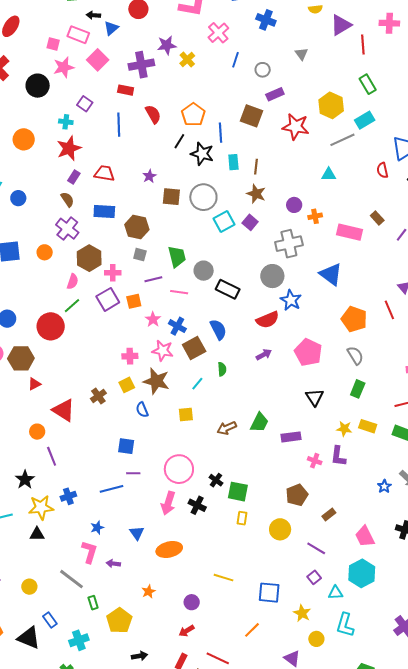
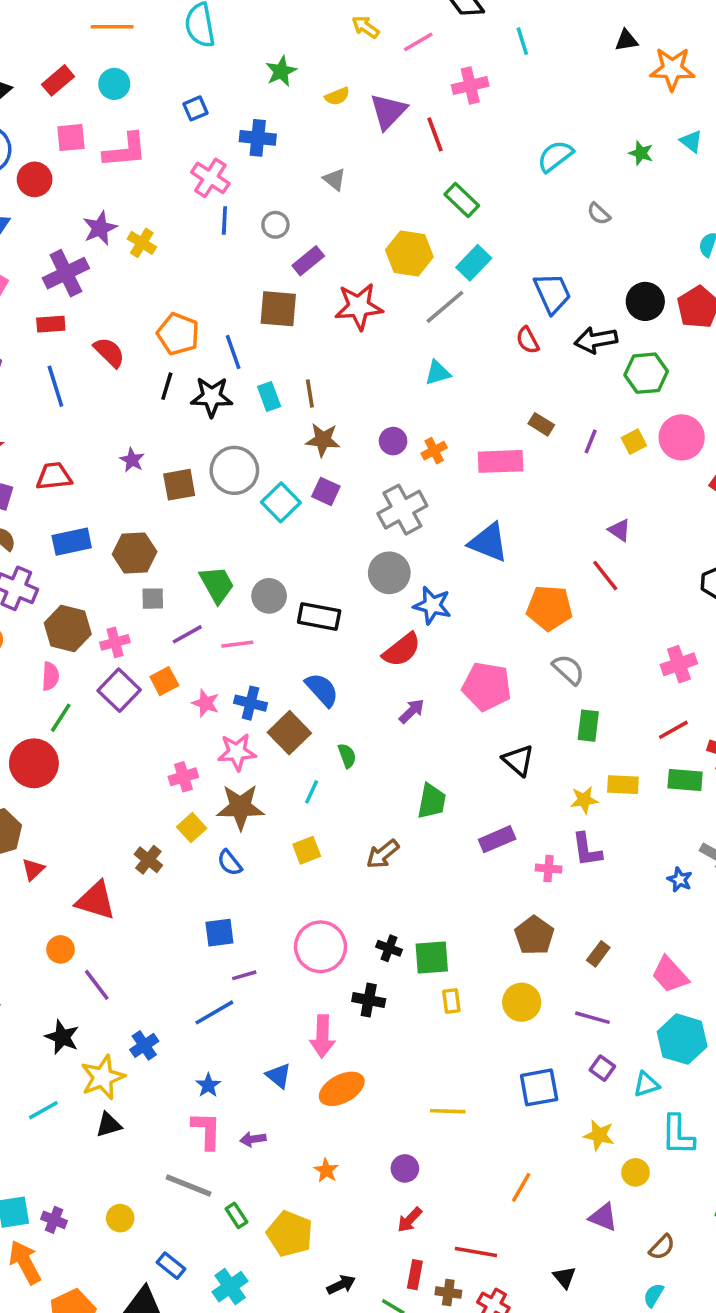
pink cross: (218, 33) -> (210, 178), moved
green trapezoid: (259, 422) -> (432, 801), moved
pink arrow: (168, 503) -> (322, 1036), moved
blue square: (269, 593) -> (539, 1087), moved

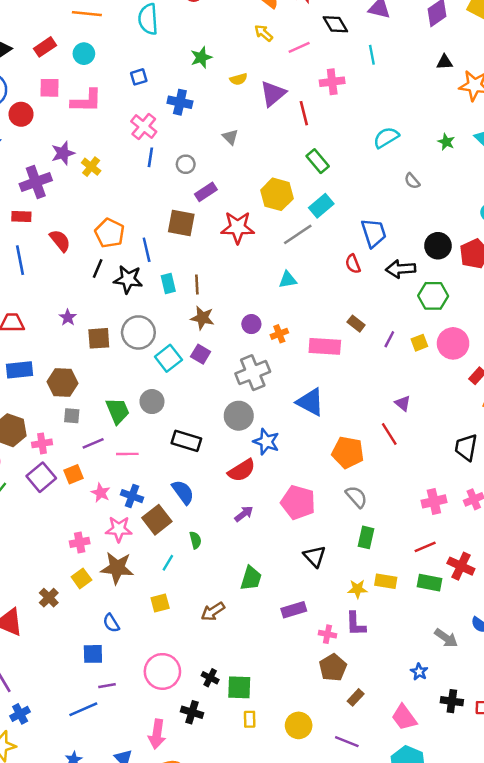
gray circle: (269, 596) -> (152, 402), moved
blue semicircle: (230, 863) -> (111, 623), moved
blue star: (680, 880) -> (419, 672), moved
brown pentagon: (534, 936) -> (333, 668), moved
blue cross: (144, 1045) -> (20, 714), moved

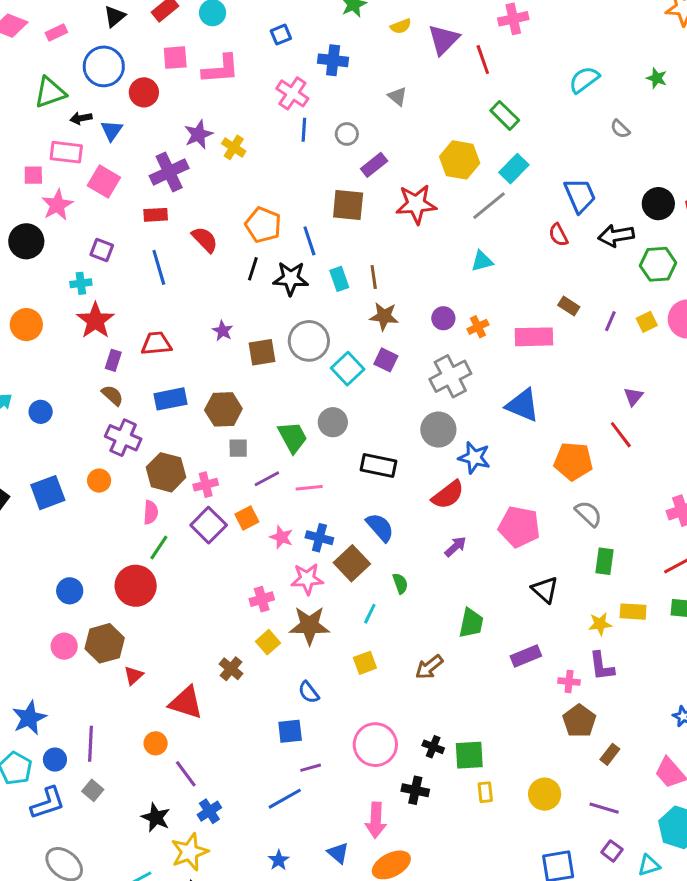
purple triangle: (403, 403) -> (633, 397), turned 35

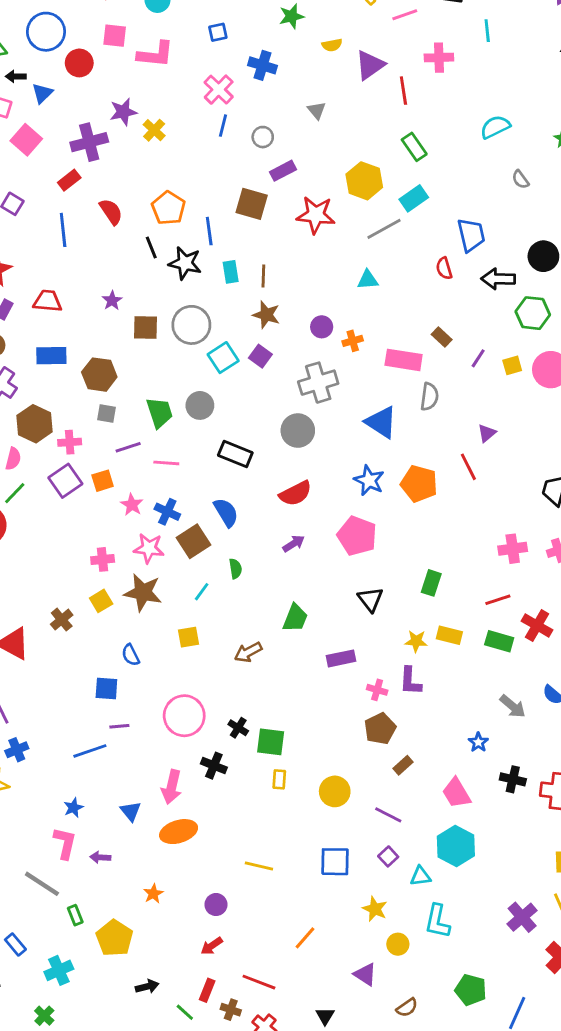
red rectangle: (156, 215) -> (69, 180), turned -45
black line: (253, 269) -> (151, 248), turned -50
blue star: (474, 458) -> (369, 480), moved
gray semicircle: (588, 514) -> (429, 397), moved, turned 44

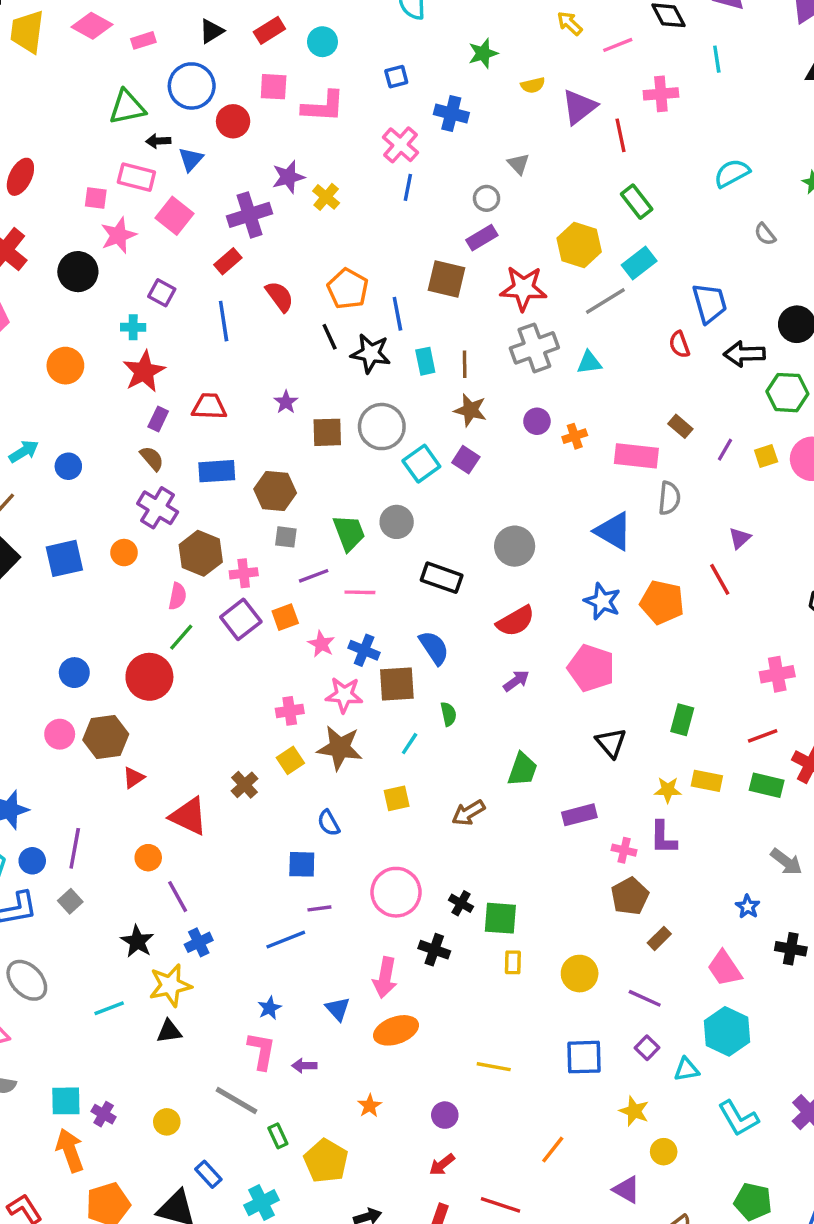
gray circle: (263, 137) -> (486, 198), moved
gray cross: (318, 383) -> (534, 348), moved
brown square: (193, 541) -> (397, 684), turned 32
cyan L-shape: (437, 921) -> (738, 1118), moved, turned -39

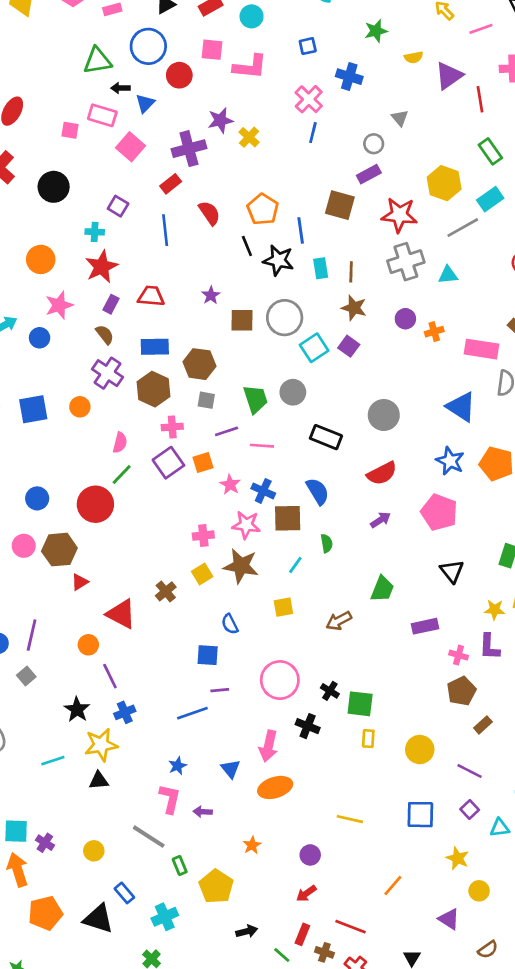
pink star: (118, 235) -> (59, 305), moved
brown hexagon: (201, 553) -> (153, 389), moved

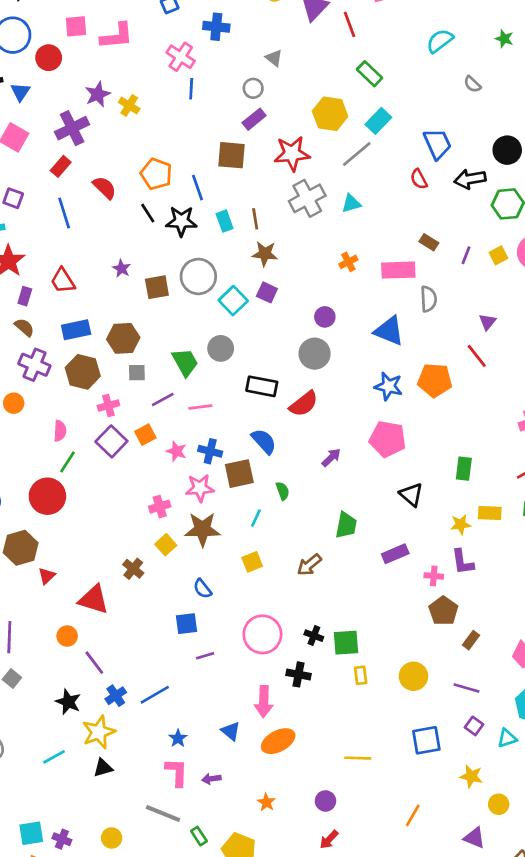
red trapezoid: (151, 296) -> (63, 281), turned -116
purple circle: (405, 319) -> (325, 317), moved
red semicircle: (382, 473) -> (304, 404), moved
blue line: (192, 713) -> (155, 695), moved

